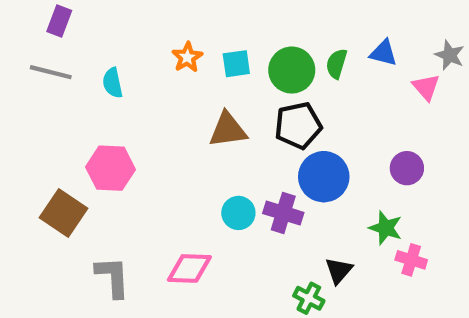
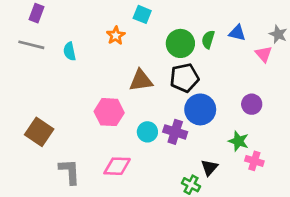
cyan square: (236, 64) -> (142, 14), moved, turned 30
pink hexagon: (110, 168) -> (109, 112), moved

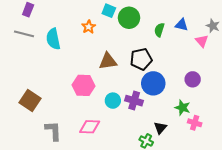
green circle: (180, 43) -> (129, 18), moved
cyan semicircle: (70, 51) -> (53, 39), size x1.5

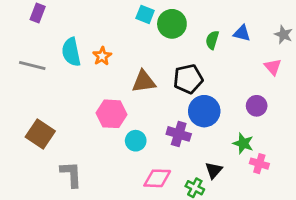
orange star: (89, 27) -> (102, 56), moved
gray line: (24, 34) -> (32, 65), moved
pink triangle: (202, 41) -> (273, 67), moved
cyan circle: (113, 101) -> (136, 141), moved
pink diamond: (90, 127) -> (157, 178), moved

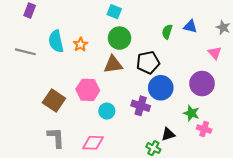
green circle: (172, 24) -> (120, 38), moved
purple circle: (257, 106) -> (202, 84), size x1.5
brown square: (40, 134) -> (54, 100), moved
black triangle: (214, 170) -> (168, 134), turned 32
pink diamond: (157, 178) -> (93, 143), moved

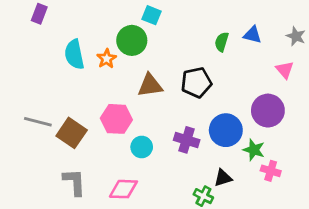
green circle: (120, 38) -> (132, 40), moved
gray line: (25, 52) -> (38, 122), moved
blue circle: (161, 88) -> (226, 130), moved

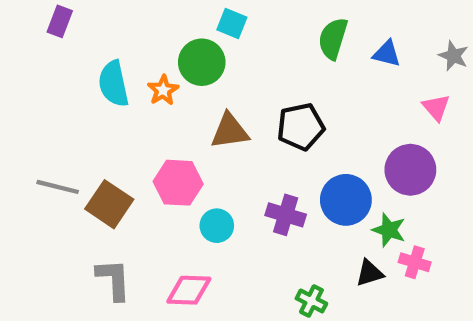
green semicircle: (222, 42) -> (333, 39), moved, size x1.4
black triangle: (223, 178) -> (370, 273), moved

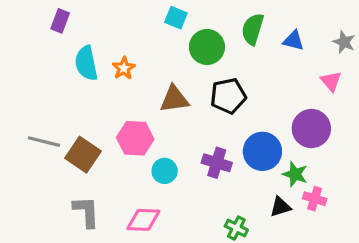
purple rectangle: (60, 21) -> (60, 21), moved
green circle: (202, 62) -> (207, 47), moved

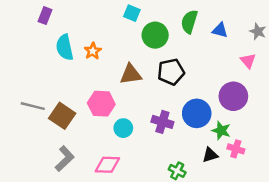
gray L-shape: (86, 212) -> (65, 159), turned 50

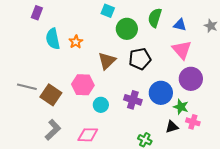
pink triangle: (248, 61) -> (182, 50), moved, size x1.5
brown triangle: (131, 74) -> (107, 61), turned -36

